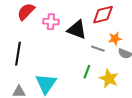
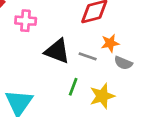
black triangle: (77, 30) -> (57, 51), moved
yellow star: (109, 79) -> (102, 96), turned 30

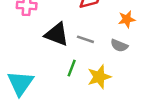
orange star: (110, 43) -> (127, 19), moved

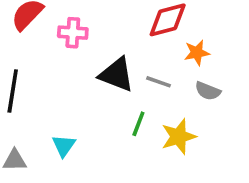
orange star: (127, 19) -> (197, 53), moved
cyan triangle: (20, 83) -> (64, 146), size x0.6

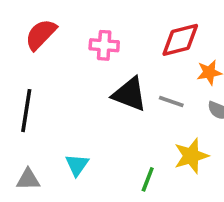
pink cross: (73, 33) -> (104, 45), moved
green line: (138, 124) -> (148, 179), moved

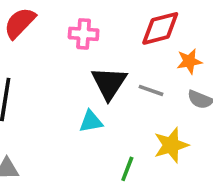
black triangle: (130, 94) -> (109, 83), turned 42
cyan triangle: (77, 165) -> (91, 121), moved, turned 45

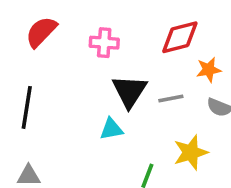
gray line: (151, 90) -> (171, 98), turned -30

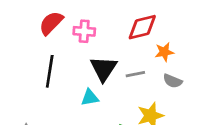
red semicircle: (41, 32) -> (51, 23), moved
black line: (27, 107) -> (50, 71), moved

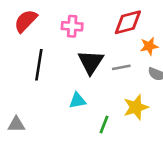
red semicircle: (51, 23) -> (26, 21), moved
cyan triangle: (90, 98) -> (77, 101), moved

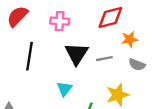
cyan triangle: (77, 101) -> (65, 89), turned -42

